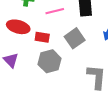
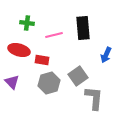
gray square: (75, 38) -> (78, 76), moved

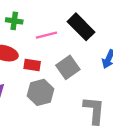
black rectangle: (83, 28) -> (81, 27), turned -40
gray square: (78, 76) -> (68, 67), moved

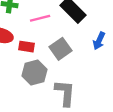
gray L-shape: (94, 110) -> (65, 93), moved

